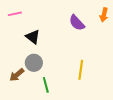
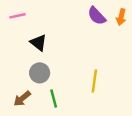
purple semicircle: (77, 23) -> (97, 16), moved
brown arrow: (17, 75) -> (22, 99), moved

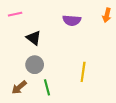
purple semicircle: (97, 16) -> (72, 20), moved, turned -42

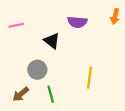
pink line: (15, 14) -> (16, 25), moved
black triangle: (34, 38) -> (52, 41), moved

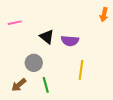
purple semicircle: (77, 22) -> (70, 41), moved

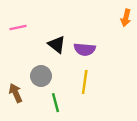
yellow line: (81, 70) -> (85, 82), moved
brown arrow: (19, 85) -> (16, 93), moved, turned 105

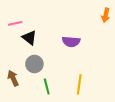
black triangle: (57, 44) -> (29, 38), moved
yellow line: (85, 82) -> (79, 84), moved

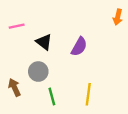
black triangle: (29, 38) -> (44, 42), moved
purple semicircle: (71, 42) -> (79, 47), turned -66

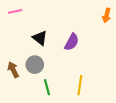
pink line: (17, 26) -> (15, 11), moved
brown arrow: (14, 87) -> (13, 70), moved

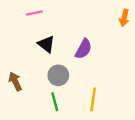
pink line: (15, 11) -> (34, 13), moved
gray circle: (35, 65) -> (58, 75), moved

